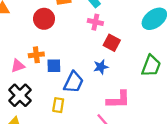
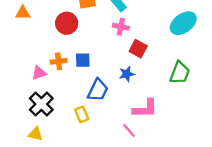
blue square: (54, 66) -> (83, 60), moved
yellow rectangle: (58, 105) -> (82, 114), turned -32

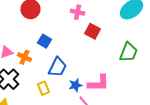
blue square: (83, 60) -> (44, 41), turned 32
orange cross: (59, 61) -> (24, 57), moved, turned 32
blue star: (127, 74) -> (75, 85), moved

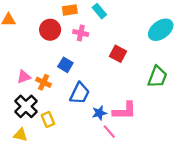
pink cross: (77, 12) -> (81, 33), moved
yellow rectangle: (43, 88) -> (48, 120), moved

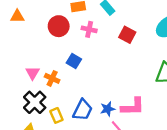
red square: (118, 54) -> (127, 35), moved
pink triangle: (24, 77) -> (33, 73), turned -40
blue trapezoid: (80, 93) -> (83, 110), moved

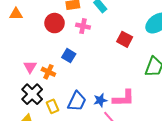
red square: (127, 35) -> (125, 39), moved

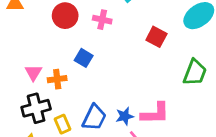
orange cross: (48, 72) -> (57, 79), turned -32
black cross: (32, 94) -> (36, 108), turned 30

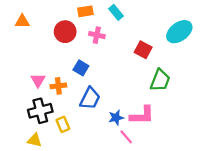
green trapezoid: (195, 73) -> (160, 80), moved
blue trapezoid: (94, 117) -> (90, 98), moved

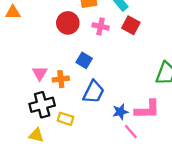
orange triangle: (22, 21) -> (13, 12), moved
red square: (143, 50) -> (131, 25), moved
yellow rectangle: (63, 124) -> (65, 119), turned -49

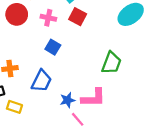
blue square: (84, 60) -> (53, 47), moved

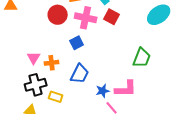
pink cross: (48, 18) -> (86, 18), size x1.5
blue square: (53, 47) -> (77, 43), moved, turned 32

